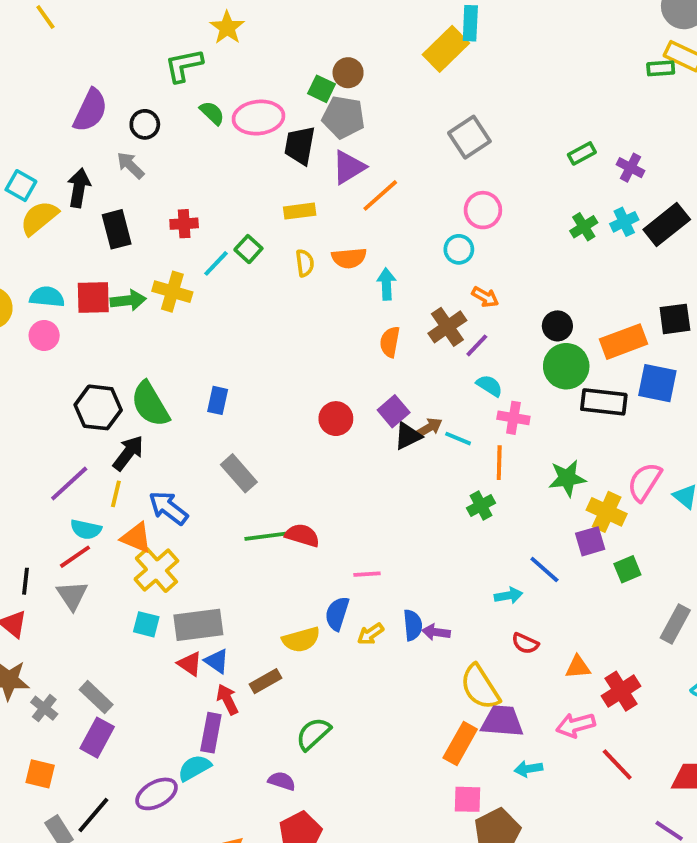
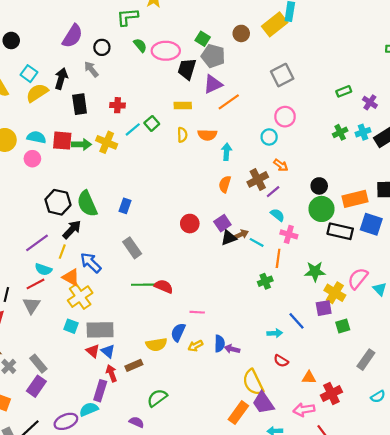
brown circle: (348, 73) -> (241, 33), moved
purple trapezoid: (502, 721) -> (263, 403), turned -135

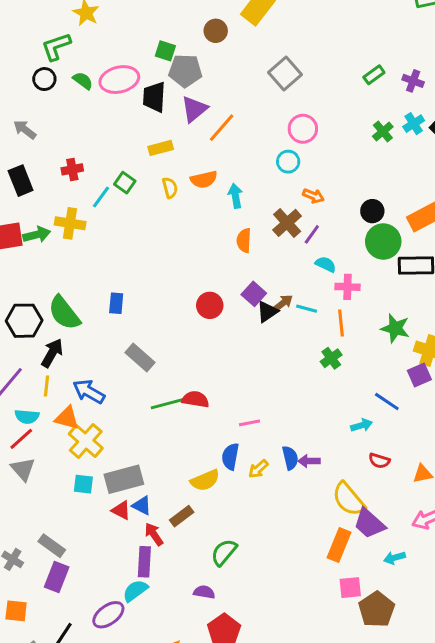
black circle: (102, 47) -> (44, 79), moved
green star: (315, 271) -> (395, 328), turned 30

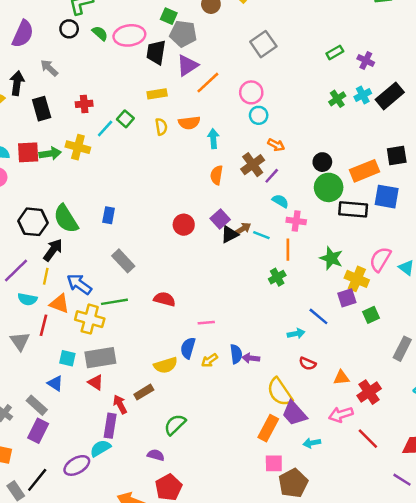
pink circle: (303, 129) -> (251, 92), moved
green line: (167, 404) -> (114, 302), moved
red line: (21, 439) -> (44, 325), moved, turned -40
yellow cross: (86, 441) -> (90, 319), moved, turned -32
blue triangle: (142, 506) -> (55, 383), moved

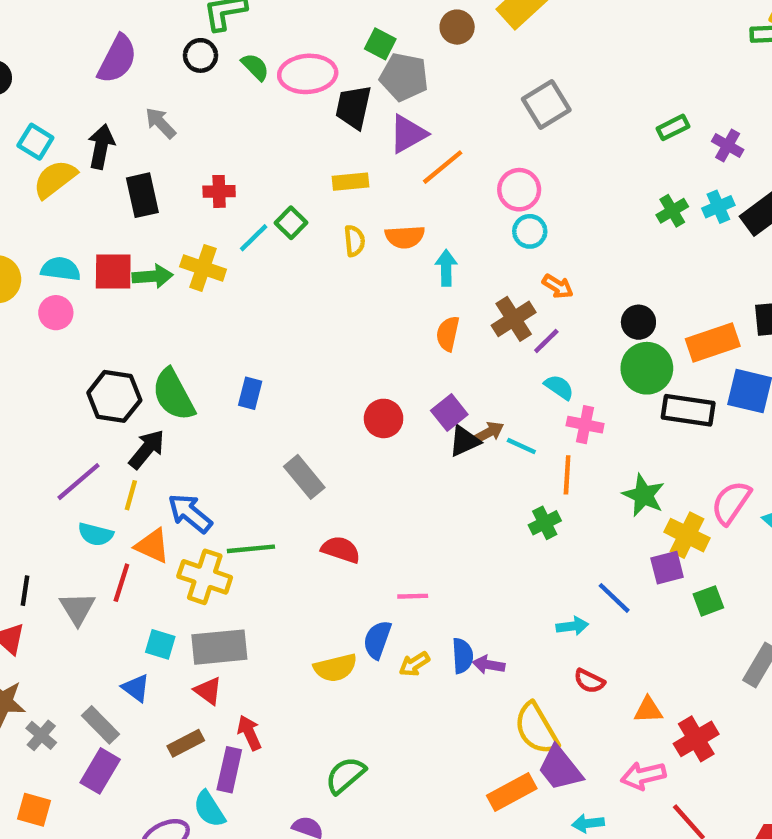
gray rectangle: (123, 261) -> (304, 477), moved
brown rectangle: (144, 392) -> (186, 743), moved
orange rectangle: (268, 428) -> (512, 792), turned 30
cyan semicircle: (100, 448) -> (209, 809), turned -95

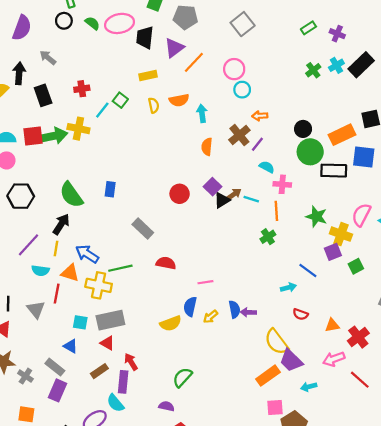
gray pentagon: (404, 77) -> (185, 17), moved
green arrow: (153, 276) -> (53, 136), size x1.4
orange arrow: (558, 286) -> (260, 116), turned 152
black hexagon: (114, 396) -> (21, 196), moved

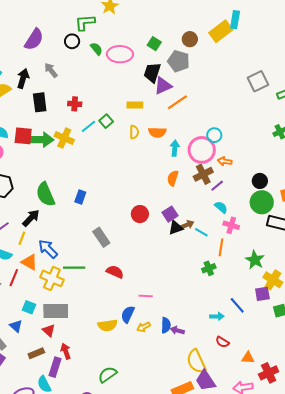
gray square: (243, 24) -> (258, 81), moved
black trapezoid: (145, 38) -> (152, 73), moved
pink circle: (234, 69) -> (202, 150), moved, size x1.4

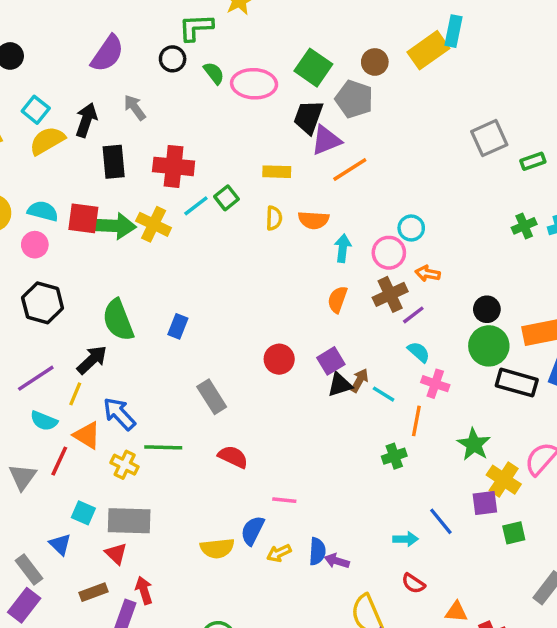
green square: (154, 44) -> (313, 68), size x1.5
red cross: (75, 104) -> (174, 166), size x1.6
pink circle: (202, 150) -> (389, 253), size x0.7
brown arrow: (187, 225) -> (359, 380), turned -40
yellow cross: (52, 278) -> (125, 465), size x0.7

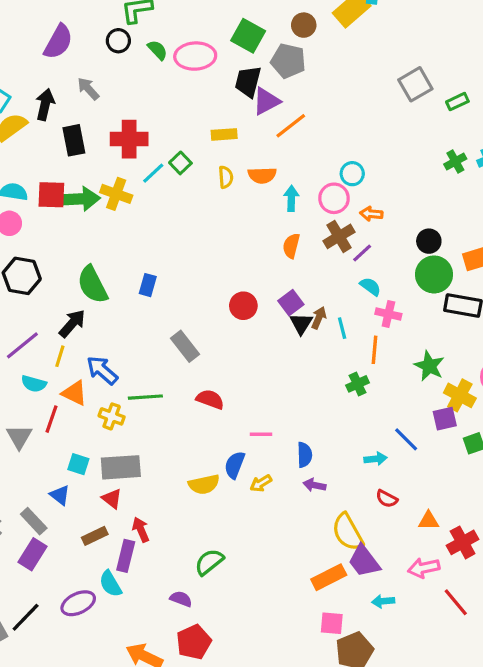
black triangle: (340, 385) -> (301, 324), turned -35
cyan line: (384, 394) -> (342, 328), turned 50
blue semicircle: (317, 551) -> (305, 455), moved

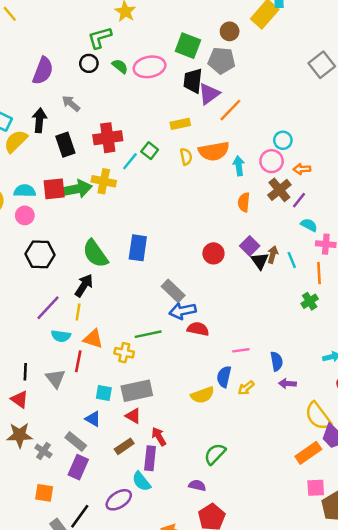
orange semicircle: (262, 175) -> (214, 151), size x1.4
blue rectangle: (148, 285) -> (138, 248), size x1.5
blue arrow: (102, 370) -> (183, 311), moved, turned -45

